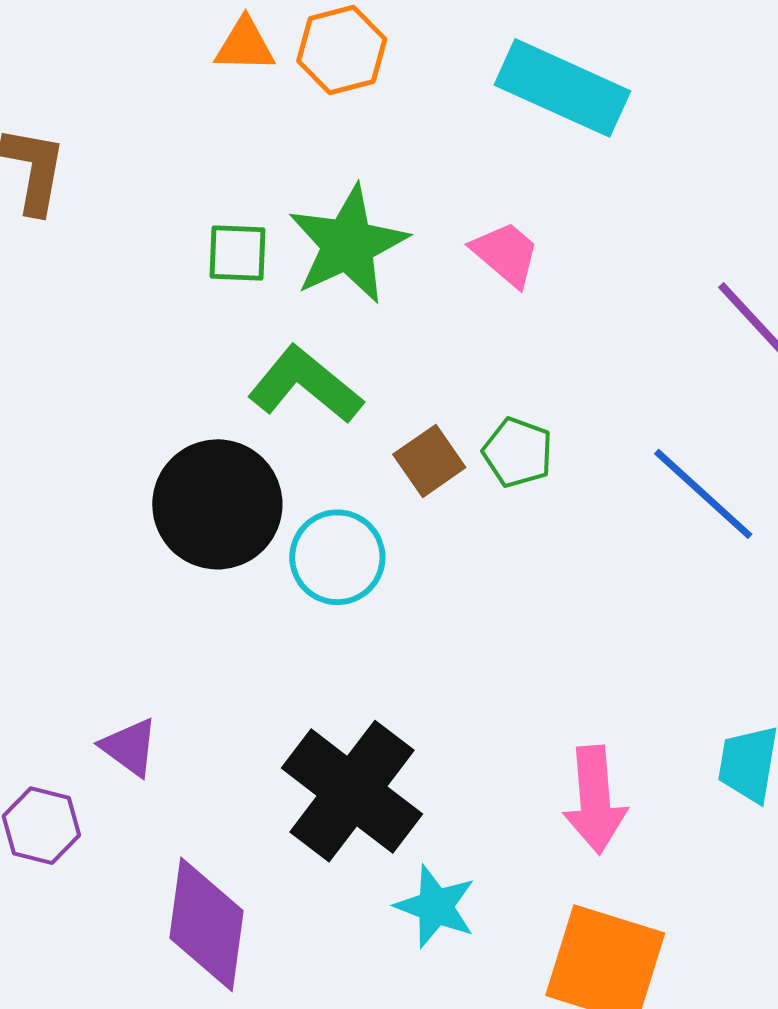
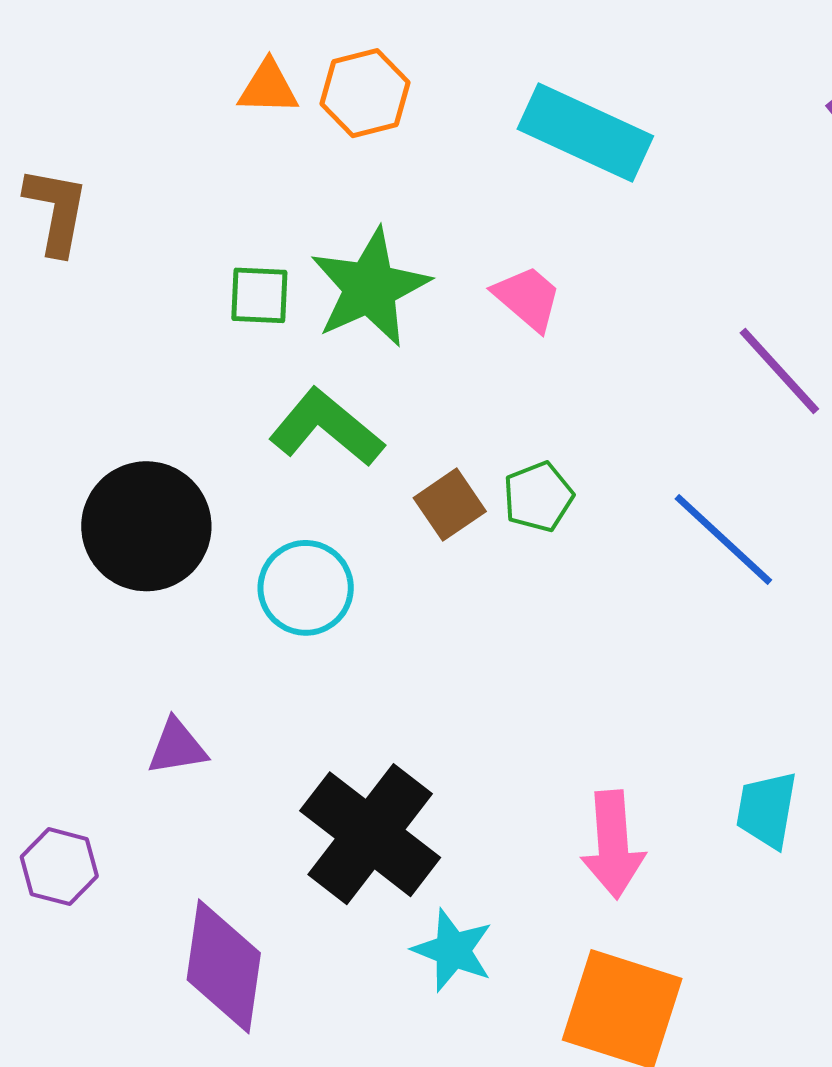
green pentagon: (518, 452) -> (538, 497), turned 30
black circle: (217, 504) -> (146, 526), moved
cyan circle: (337, 557) -> (306, 588), moved
purple triangle: (130, 747) -> (177, 747), moved, turned -46

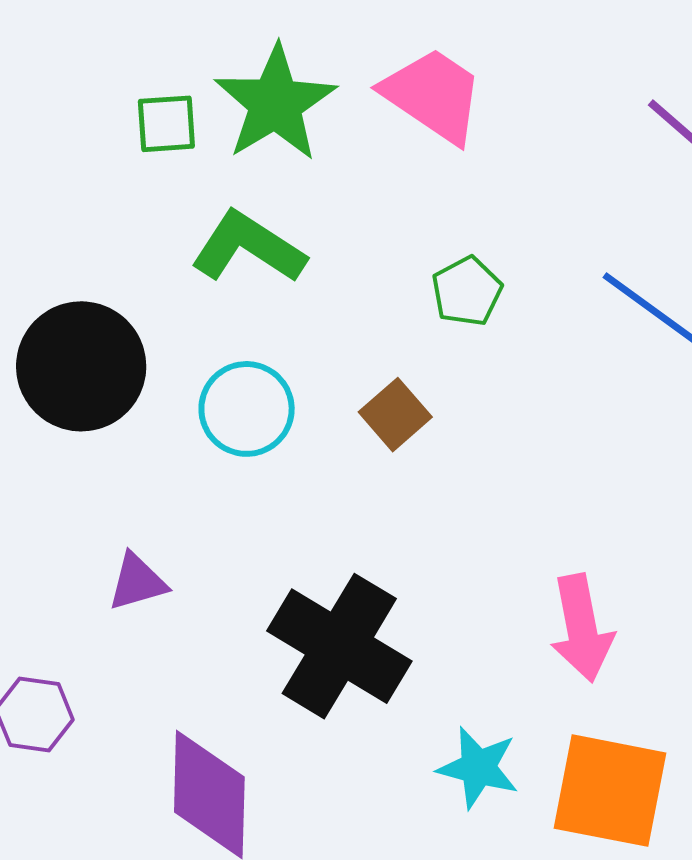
pink trapezoid: (528, 298) -> (433, 95), size x1.5
brown square: (450, 505) -> (395, 415), moved
cyan star: (453, 950) -> (478, 768), moved

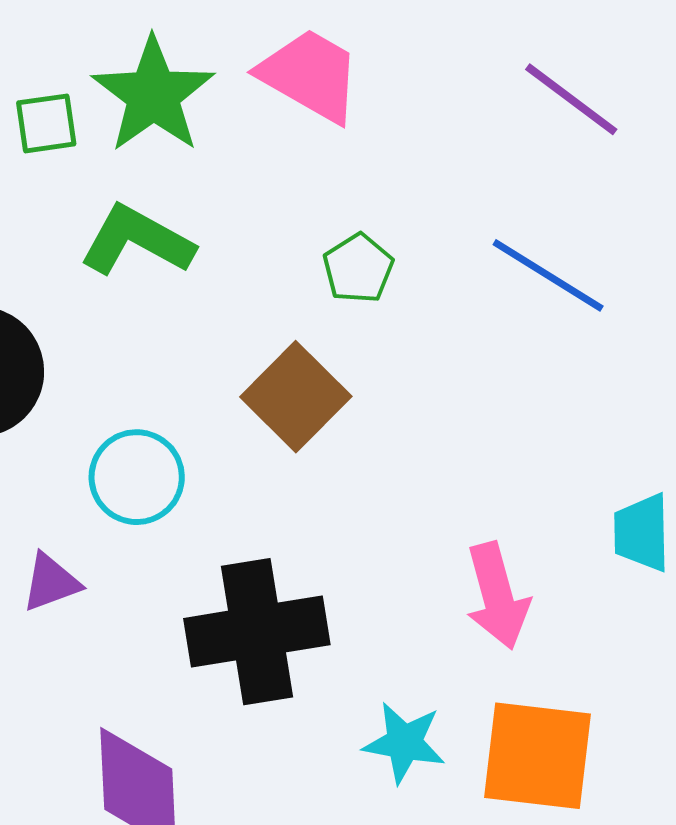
cyan circle: (247, 409) -> (137, 477), moved
brown square: (395, 415) -> (296, 397), size x1.5
black cross: (339, 646) -> (257, 632), turned -36

